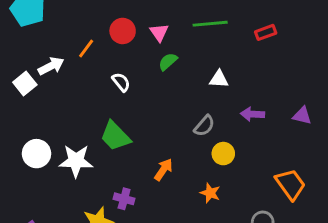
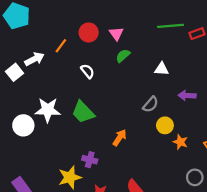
green line: (210, 24) -> (170, 26), moved
white star: (76, 161) -> (48, 110), moved
orange star: (210, 193) -> (180, 142), moved

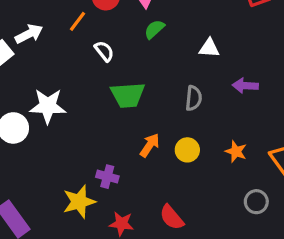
orange line: (61, 46) -> (78, 21), moved
gray semicircle: (151, 104) -> (194, 98), turned -35
green trapezoid: (83, 112) -> (128, 95), moved, turned -50
yellow circle: (165, 125) -> (187, 150), moved

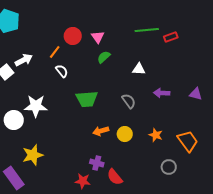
white semicircle: (104, 51) -> (62, 71), moved
gray semicircle: (194, 98) -> (129, 101), turned -42
orange arrow: (150, 145) -> (101, 131), turned -140
purple cross: (107, 177) -> (97, 163), moved
yellow star: (79, 202) -> (33, 155), moved

